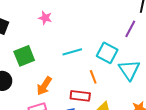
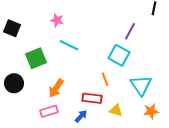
purple line: (130, 29) -> (130, 31), moved
cyan line: (72, 52) -> (69, 45), moved, turned 42
cyan triangle: (129, 70) -> (141, 85), moved

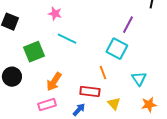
cyan triangle: (141, 85) -> (139, 79), size x0.7
yellow triangle: (116, 110) -> (114, 104), turned 32

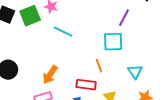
cyan square: (117, 49) -> (113, 42), turned -30
green square: (34, 52) -> (30, 16), moved

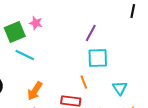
purple line: (124, 18) -> (91, 33), moved
cyan line: (63, 32) -> (25, 55), moved

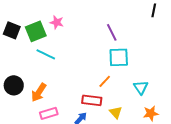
purple line: (91, 33) -> (112, 32), turned -54
orange line: (84, 82) -> (105, 81), turned 64
orange arrow: (35, 91) -> (39, 92), moved

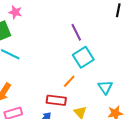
pink star: (57, 22) -> (15, 12), moved
cyan square: (119, 57) -> (83, 57), turned -30

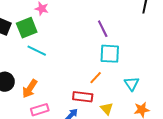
cyan square: (83, 57) -> (110, 54), turned 35

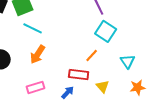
cyan square: (110, 54) -> (106, 31), turned 30
orange arrow: (30, 89) -> (38, 54), moved

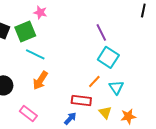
cyan triangle: (128, 61) -> (116, 87), moved
pink rectangle: (36, 87) -> (28, 113), moved, turned 54
orange star: (138, 87) -> (128, 116), moved

